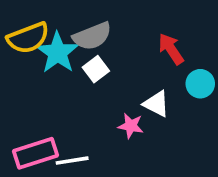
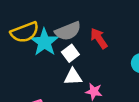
red arrow: (171, 49) -> (99, 38), moved
white triangle: (156, 104) -> (73, 77), moved, turned -30

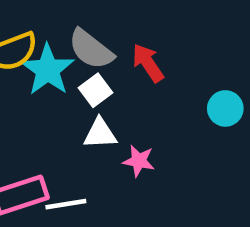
gray semicircle: (68, 31) -> (91, 49), turned 60

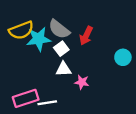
red arrow: (148, 63) -> (86, 36), turned -120
cyan star: (48, 70) -> (39, 39), turned 30

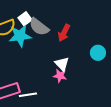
white square: (61, 49) -> (25, 19), moved
white triangle: (63, 69) -> (62, 64), moved, turned 49

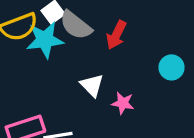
white triangle: (62, 64) -> (92, 85), moved
pink star: (60, 76) -> (123, 103), moved

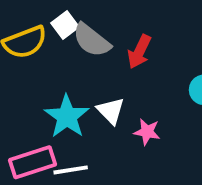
cyan star: (45, 40) -> (67, 117), moved, turned -30

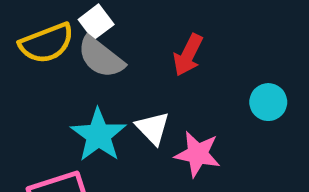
gray semicircle: (92, 40) -> (101, 57), moved
pink star: (147, 132) -> (197, 154), size x1.4

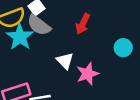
cyan star: (98, 135) -> (20, 37), moved
pink star: (197, 154) -> (88, 74), turned -30

